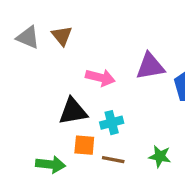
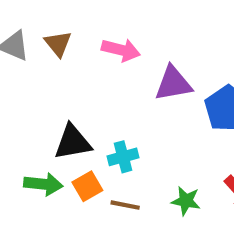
pink arrow: (100, 78) -> (121, 50), moved
orange square: (84, 145) -> (87, 186), turned -35
green arrow: (51, 164) -> (43, 184), moved

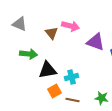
brown triangle: (58, 44) -> (52, 33), moved
purple triangle: (173, 83) -> (96, 42), turned 30
green arrow: (43, 184) -> (29, 54), moved

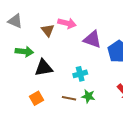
cyan cross: (72, 77) -> (80, 74), moved
orange square: (55, 91) -> (37, 98), moved
green star: (102, 98) -> (88, 96), moved

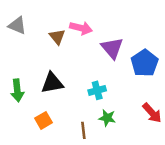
purple triangle: (92, 39) -> (112, 48), turned 30
green arrow: (24, 52) -> (17, 90), moved, turned 78
brown line: (69, 98) -> (83, 130), moved, turned 72

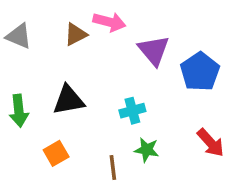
gray triangle: (17, 26) -> (19, 36), moved
brown triangle: (57, 37) -> (76, 34), turned 42

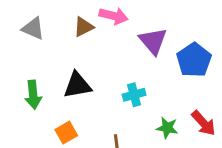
green star: (147, 150) -> (167, 128), moved

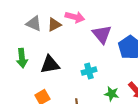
gray triangle: (33, 28) -> (34, 24), moved
green arrow: (33, 95) -> (22, 58), moved

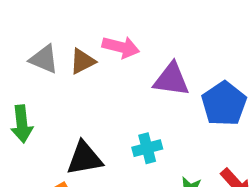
purple triangle: (102, 34) -> (171, 79), turned -42
black triangle: (50, 65) -> (84, 158), moved

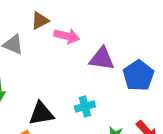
brown triangle: (82, 61) -> (40, 21), moved

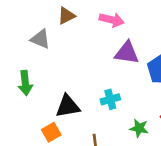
pink arrow: (67, 36) -> (112, 20), moved

